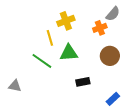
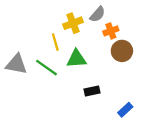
gray semicircle: (113, 14) -> (97, 14), moved
brown circle: (110, 56) -> (122, 51), moved
gray triangle: (15, 86) -> (16, 64), moved, size x1.5

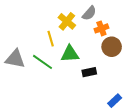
yellow cross: (73, 23) -> (67, 21), turned -30
black rectangle: (92, 91) -> (89, 72), moved

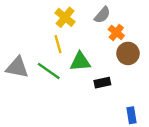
yellow cross: (67, 21) -> (65, 17), moved
orange cross: (101, 28) -> (116, 32), turned -32
blue rectangle: (115, 101) -> (131, 115), turned -56

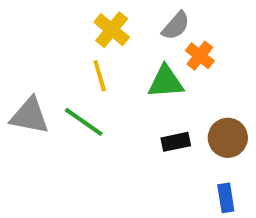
brown circle: (128, 53) -> (228, 138), moved
green triangle: (80, 62) -> (166, 82), moved

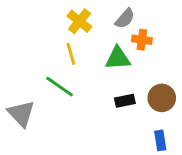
orange cross: (200, 56) -> (142, 40), turned -30
gray triangle: (30, 116) -> (21, 114), moved, turned 36

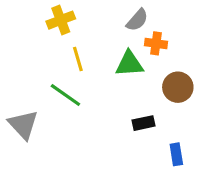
yellow cross: (79, 21) -> (61, 20), moved, turned 30
brown circle: (162, 98) -> (178, 87), moved
black rectangle: (125, 101) -> (143, 123), moved

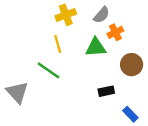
yellow cross: (61, 20) -> (66, 15), moved
orange cross: (156, 43) -> (115, 32), turned -35
blue rectangle: (176, 154) -> (130, 114), turned -35

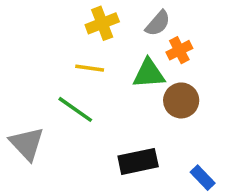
yellow line: (58, 44) -> (90, 68), turned -66
brown circle: (132, 65) -> (181, 100), moved
black rectangle: (106, 91) -> (138, 161), moved, size x1.5

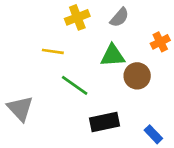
orange cross: (179, 50) -> (160, 42), moved
yellow line: (90, 68) -> (53, 51), moved
green line: (75, 109) -> (75, 85), moved

